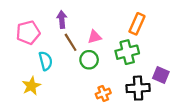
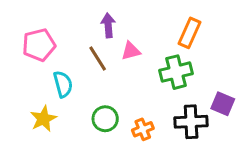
purple arrow: (62, 19) -> (108, 25), moved
green circle: (89, 60) -> (105, 119), moved

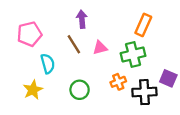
pink triangle: (131, 51) -> (100, 48), moved
orange cross: (143, 129) -> (118, 82), moved

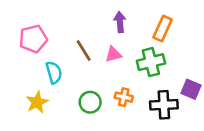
purple arrow: (82, 19) -> (120, 22), moved
orange cross: (118, 82) -> (124, 97), moved, turned 35

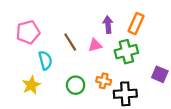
purple arrow: (120, 22) -> (108, 25), moved
black cross: (164, 105) -> (125, 94), moved

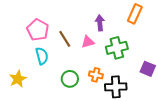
orange rectangle: (136, 24) -> (135, 14), moved
pink pentagon: (28, 32) -> (38, 30), moved, turned -30
yellow star: (31, 85) -> (18, 79), moved

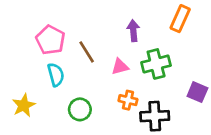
pink triangle: (88, 42) -> (120, 67), moved
green circle: (70, 79) -> (80, 109), moved

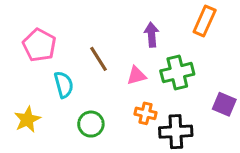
pink pentagon: (50, 40) -> (39, 45), moved

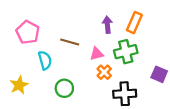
orange rectangle: (205, 21) -> (134, 23), moved
brown line: (99, 59) -> (70, 42), turned -42
orange cross: (145, 113) -> (104, 72), moved, turned 32

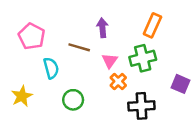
purple arrow: (107, 25) -> (102, 28), moved
pink triangle: (97, 54) -> (110, 61), turned -40

